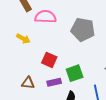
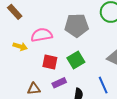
pink semicircle: (45, 17) -> (42, 35), moved
green square: (75, 73) -> (76, 60), moved

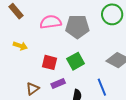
pink semicircle: (42, 35) -> (51, 22), moved
brown triangle: (34, 89) -> (33, 89), turned -32

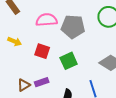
red square: (50, 62) -> (42, 51), moved
purple rectangle: (58, 84) -> (42, 82), moved

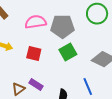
green square: (69, 61) -> (68, 52), moved
purple rectangle: (42, 82) -> (36, 84), turned 56

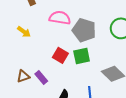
red square: (34, 53) -> (60, 55), moved

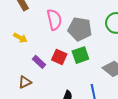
pink semicircle: (60, 18) -> (54, 20), turned 75
purple rectangle: (41, 77) -> (39, 62), moved

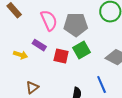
yellow arrow: (20, 38) -> (21, 55), moved
purple rectangle: (39, 62) -> (39, 45), moved

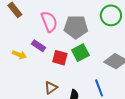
brown triangle: (32, 87) -> (51, 88), moved

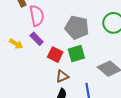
pink semicircle: (49, 22) -> (37, 16), moved
brown triangle: (51, 88) -> (62, 76), moved

